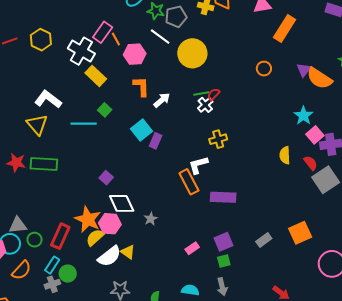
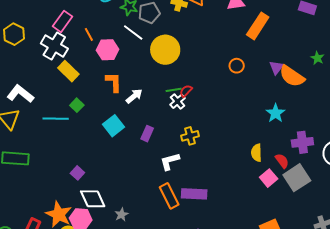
pink rectangle: (103, 32) -> (63, 21), moved
pink square: (315, 135) -> (269, 178), moved
purple rectangle: (156, 141) -> (147, 134), moved
orange rectangle: (189, 182) -> (169, 196), moved

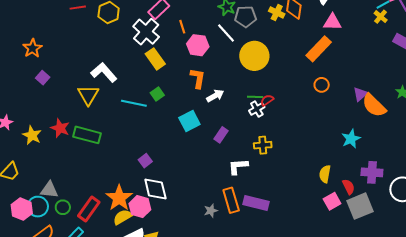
orange rectangle: (258, 26) -> (319, 49), moved
gray star: (121, 215) -> (211, 211), moved

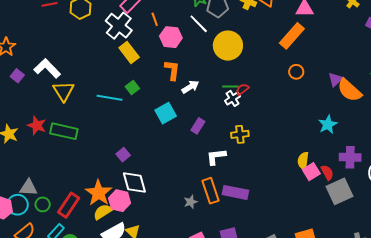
white L-shape: (104, 72) -> (47, 68), moved
pink square: (332, 201) -> (311, 172), moved

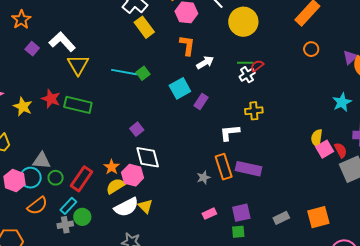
green square: (132, 88) -> (143, 73), moved
purple rectangle: (198, 126) -> (201, 101), moved
orange star: (98, 193) -> (112, 167), size x0.6

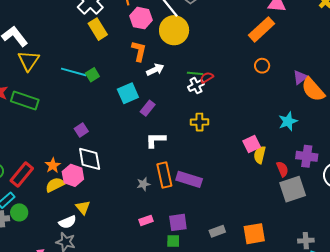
yellow circle: (243, 22) -> (174, 30), moved
white L-shape: (230, 133) -> (156, 140), moved
pink square: (325, 149) -> (252, 144), moved
white semicircle: (126, 207) -> (67, 222), moved, size x0.7

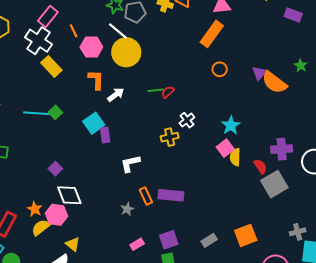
white cross: (196, 86) -> (187, 120), moved
purple rectangle: (148, 108) -> (105, 135), moved, turned -35
cyan star: (288, 121) -> (231, 125), moved
orange rectangle: (164, 175) -> (146, 196), size x0.7

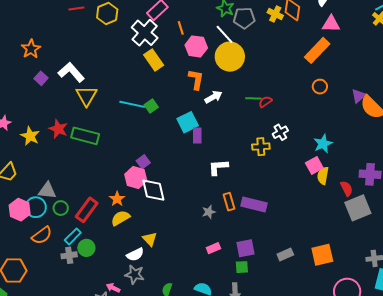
pink hexagon: (56, 215) -> (136, 177), moved

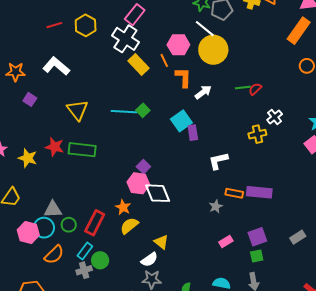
orange line: (181, 28) -> (164, 60), moved
orange star: (31, 49) -> (16, 72), turned -30
white L-shape: (71, 72) -> (56, 66), moved
orange rectangle: (229, 202) -> (234, 193), turned -54

